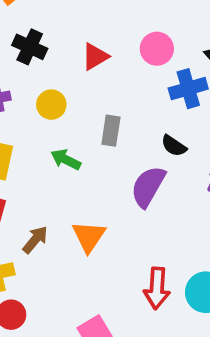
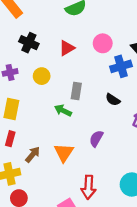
green arrow: (66, 160) -> (63, 110), moved
purple semicircle: (148, 186) -> (96, 139), moved, size x0.7
red arrow: (157, 288) -> (88, 187), moved

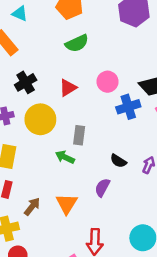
black cross: (29, 43) -> (26, 82), turned 36
yellow circle: (42, 76) -> (40, 119), size x1.6
black semicircle: (113, 100) -> (118, 161), moved

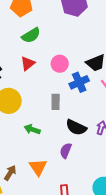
red triangle: (68, 88) -> (28, 63), moved
gray rectangle: (79, 135) -> (56, 102), moved
black semicircle: (118, 161) -> (76, 127), size x1.5

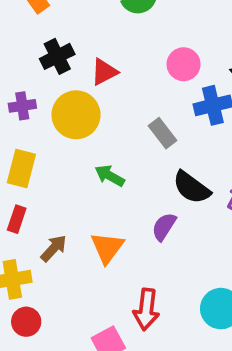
red triangle: (28, 63) -> (104, 72), moved
gray rectangle: (56, 102) -> (162, 133), turned -49

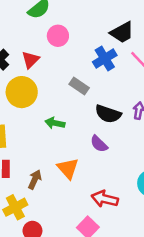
pink circle: (184, 64) -> (58, 36), moved
purple semicircle: (164, 227) -> (99, 144), turned -60
red arrow: (146, 309) -> (105, 199), turned 115

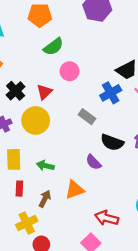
green arrow: (55, 123) -> (45, 166), moved
purple semicircle: (99, 144) -> (93, 162), moved
orange triangle: (68, 168) -> (75, 190), turned 50

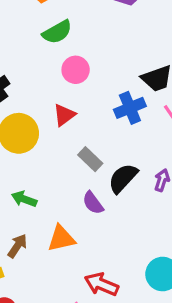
red triangle: (44, 92) -> (64, 115), moved
gray rectangle: (87, 117) -> (90, 159), moved
black semicircle: (112, 142) -> (123, 178), turned 105

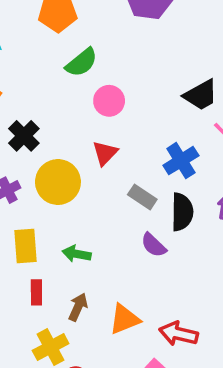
blue cross: (130, 108) -> (181, 161), moved
black semicircle: (123, 178) -> (182, 212), turned 148
orange triangle: (61, 239) -> (124, 319), moved

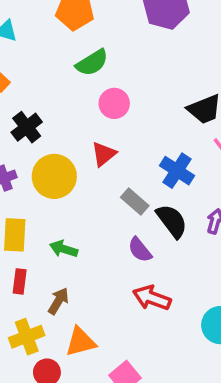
blue cross: (181, 161) -> (177, 171), turned -32
black semicircle: (182, 212) -> (172, 221), turned -45
orange triangle: (124, 319) -> (81, 342), moved
red arrow: (178, 334) -> (152, 298), moved

